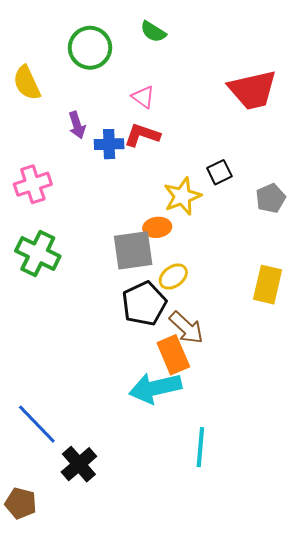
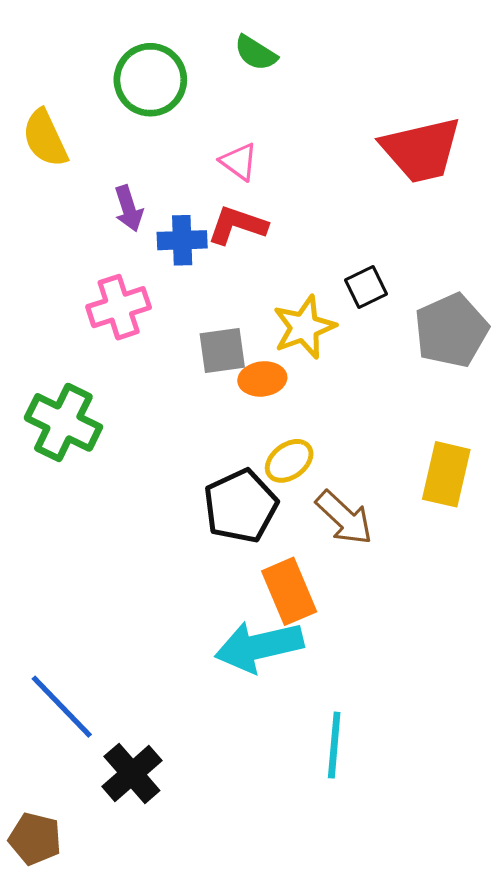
pink cross: (33, 184) -> (119, 307), moved
gray pentagon: (271, 198) -> (451, 330), size x1.5
gray square: (133, 250) -> (222, 351), moved, size x0.7
brown arrow: (186, 328) -> (344, 518), moved

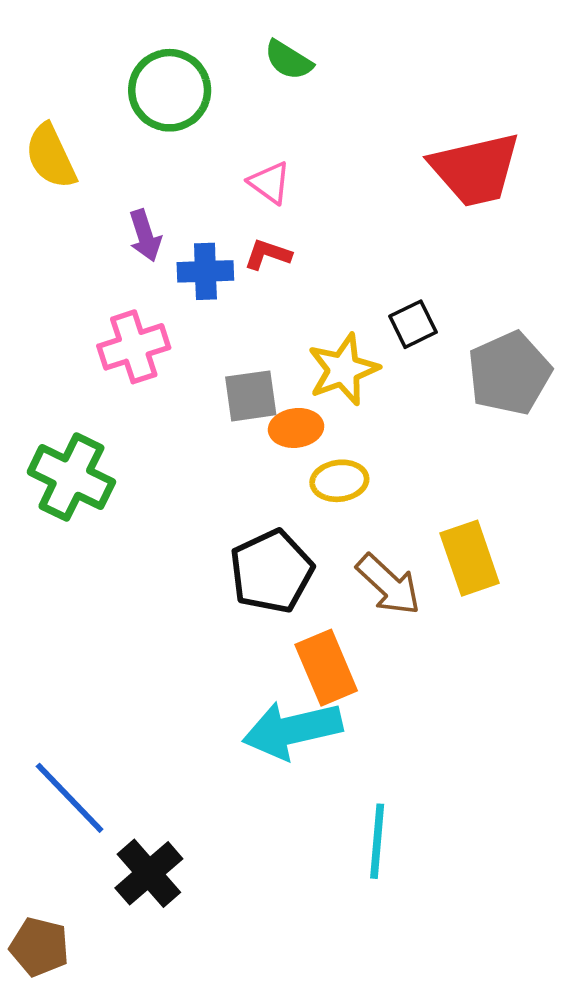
red L-shape: (237, 225) -> (268, 254), size x0.7
yellow ellipse: (289, 461) -> (339, 481), moved, turned 30
yellow rectangle: (446, 474) -> (470, 558), moved, turned -32

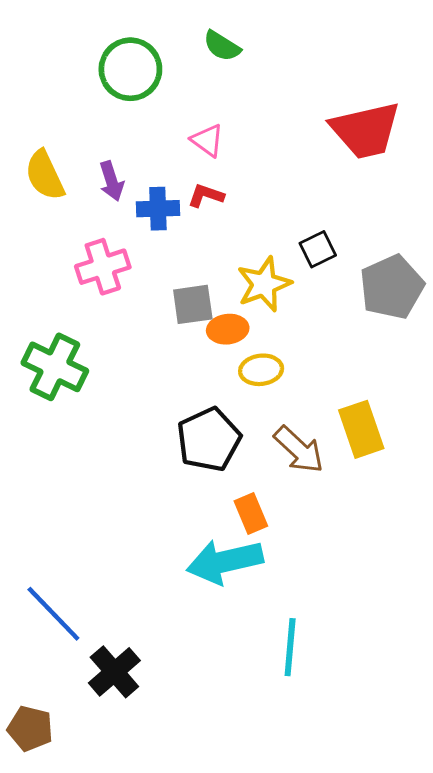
yellow semicircle: (51, 156) -> (45, 175), moved
orange rectangle: (326, 668) -> (251, 514), size x0.7

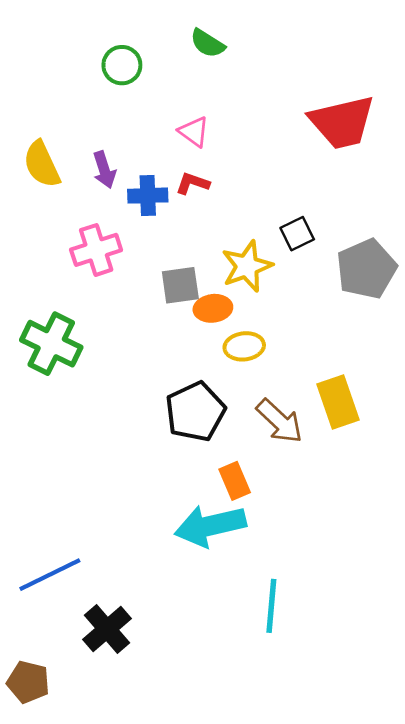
green circle: (130, 69) -> (122, 65), size x0.7
blue line: (53, 614) -> (50, 575), turned -72

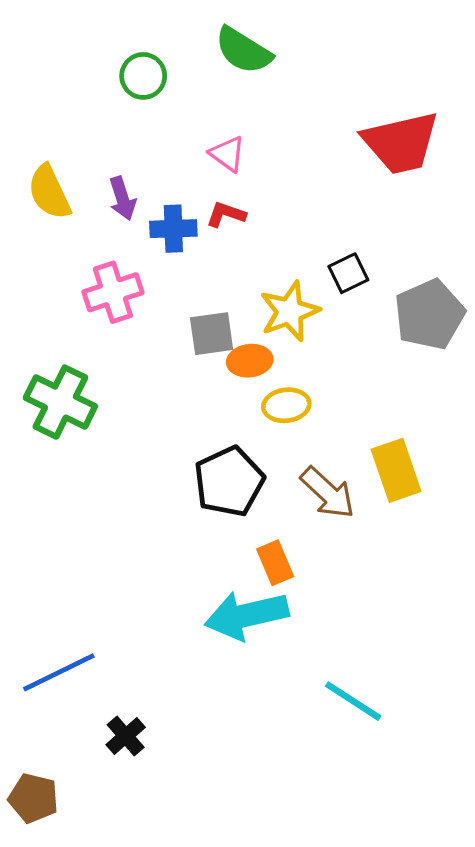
green semicircle: (208, 43) -> (243, 51), size x1.4
cyan line: (271, 606) -> (353, 701), moved, turned -62
black cross: (107, 629) -> (126, 736), size x0.7

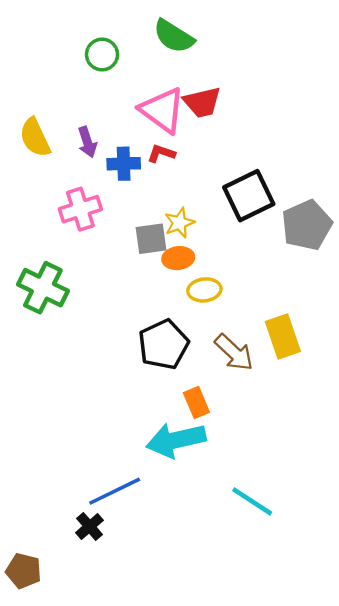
red trapezoid: (401, 143) -> (202, 102), moved, size x0.7
pink triangle: (227, 154) -> (162, 110), size x1.8
black square: (348, 273) -> (249, 196), size x1.8
yellow star: (289, 311) -> (179, 223), moved, size x0.7
blue line: (59, 672) -> (115, 491), moved

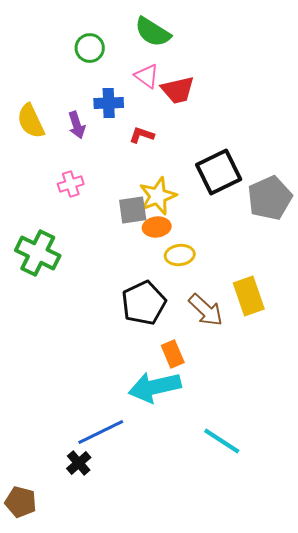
pink triangle: (162, 110) -> (147, 76), moved, size x0.6
blue cross: (124, 164) -> (109, 103), moved
pink cross: (80, 209) -> (71, 184), size x0.7
yellow star: (179, 223) -> (158, 196), size x1.4

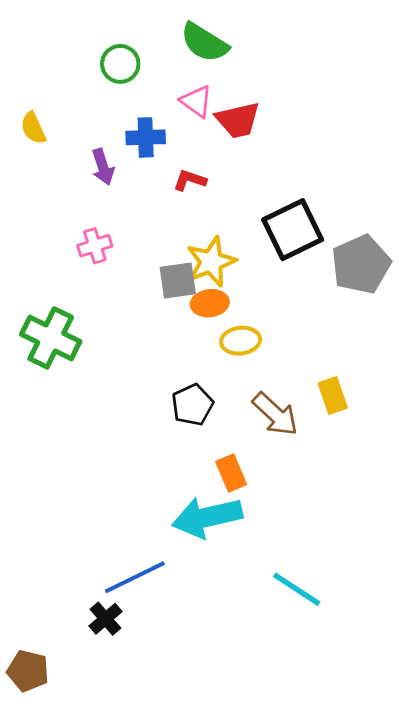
yellow semicircle: (31, 121) -> (33, 128), moved, size x0.7
yellow rectangle: (249, 296) -> (333, 395), size x0.7
black pentagon: (144, 303) -> (192, 405), size x0.7

